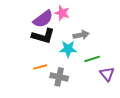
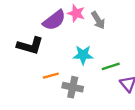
gray arrow: (81, 35) -> (98, 20), moved, turned 70
black L-shape: (43, 36) -> (30, 46), moved

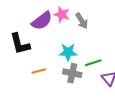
black L-shape: (30, 46) -> (20, 44), turned 60
gray cross: (73, 87) -> (72, 73), moved

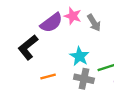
black L-shape: (20, 44) -> (28, 47), turned 65
cyan star: (68, 52) -> (79, 56), turned 30

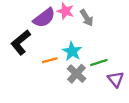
orange line: (48, 76) -> (50, 60), moved
gray cross: (84, 79) -> (77, 74), turned 30

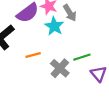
cyan star: (72, 51) -> (54, 26), moved

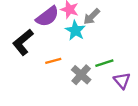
gray arrow: (70, 13) -> (92, 17), turned 77

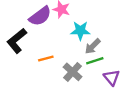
gray arrow: (92, 17) -> (93, 46), moved
cyan star: (75, 30) -> (80, 31), moved, turned -30

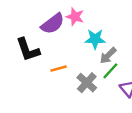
black L-shape: (17, 41) -> (28, 50), turned -70
green line: (95, 61) -> (110, 71), turned -30

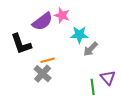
green line: (110, 71) -> (93, 87), moved, turned -49
gray cross: (87, 83) -> (43, 74), moved

